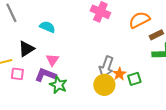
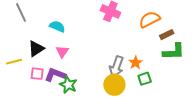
pink triangle: (52, 60) -> (62, 52), moved
pink square: (17, 74) -> (37, 74), moved
orange star: (119, 74) -> (136, 63), moved

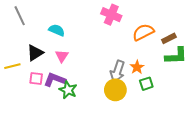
orange semicircle: (150, 19) -> (143, 32), moved

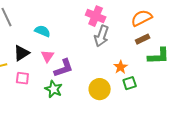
orange semicircle: (143, 32) -> (142, 18), moved
brown rectangle: (169, 38) -> (143, 39), moved
gray arrow: (117, 71) -> (102, 36), moved
purple L-shape: (55, 80) -> (64, 68), moved, turned 140

